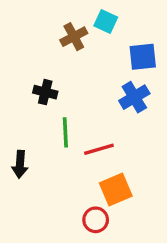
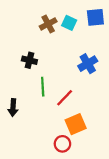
cyan square: (106, 22) -> (69, 23), moved
blue square: (143, 57) -> (95, 17), moved
red line: (99, 149) -> (65, 98), turned -30

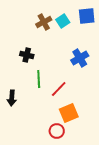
cyan square: (69, 23) -> (63, 21), turned 32

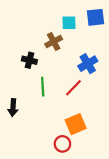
cyan square: (63, 21) -> (69, 23), turned 32
brown cross: (44, 22) -> (54, 42), moved
red line: (59, 89) -> (73, 88), moved

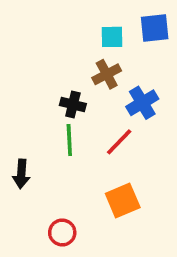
brown cross: (54, 42) -> (107, 74), moved
black cross: (29, 60) -> (73, 105), moved
red circle: (62, 144) -> (62, 232), moved

